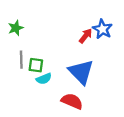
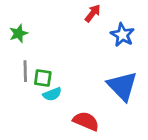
red arrow: (86, 36) -> (93, 13), moved
blue triangle: (81, 72) -> (122, 86), moved

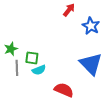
green star: (19, 33) -> (11, 49), moved
gray line: (25, 71) -> (17, 68), moved

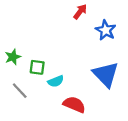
gray line: (17, 68) -> (20, 91), moved, turned -42
cyan semicircle: (39, 70) -> (56, 81), moved

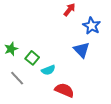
green square: (37, 67) -> (32, 58), turned 32
blue triangle: (106, 74) -> (82, 50), moved, size x0.7

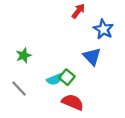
green star: (11, 49) -> (24, 55), moved
green square: (32, 58) -> (67, 77), moved

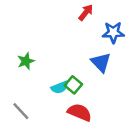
blue star: (103, 29) -> (113, 32), turned -30
gray line: (19, 89) -> (21, 111), moved

